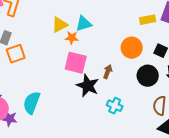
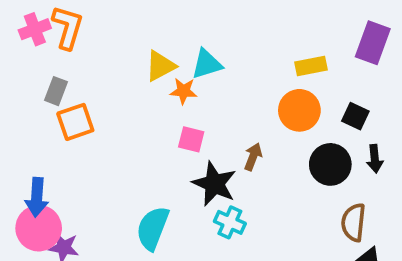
yellow rectangle: (148, 20) -> (311, 66), moved
pink square: (76, 63) -> (191, 139), size x0.6
cyan semicircle: (32, 103) -> (153, 228), moved
cyan cross: (115, 106) -> (230, 222), moved

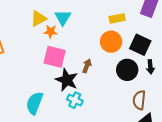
cyan triangle: (207, 64) -> (63, 17), turned -42
black square: (355, 116) -> (140, 45), size x1.5
pink square: (191, 139) -> (55, 57), size x1.6

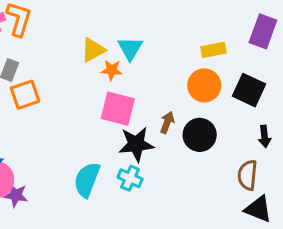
black arrow: (150, 67) -> (265, 136), moved
black circle: (127, 70) -> (200, 135), moved
black star: (67, 80) -> (136, 144), turned -30
cyan cross: (75, 100) -> (130, 178), moved

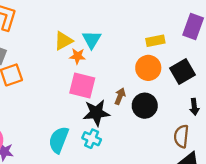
black square: (249, 90) -> (182, 71), turned 35

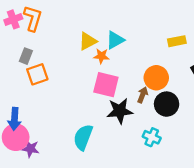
cyan triangle: (92, 40) -> (115, 40), turned 30
orange circle: (148, 68) -> (156, 78), moved
cyan cross: (92, 139) -> (152, 137), moved

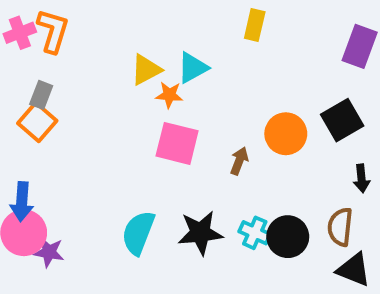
yellow rectangle: (177, 41) -> (255, 25), moved, turned -66
orange square: (37, 74) -> (37, 122), moved, turned -30
orange circle: (156, 78) -> (286, 134), moved
black circle: (167, 104) -> (288, 237), moved
black star: (120, 111) -> (200, 233), moved

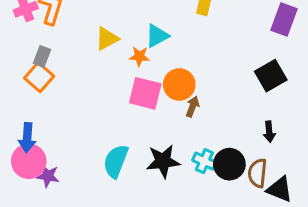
yellow triangle: (146, 70) -> (107, 39), moved
orange circle: (286, 134) -> (179, 84), moved
black arrow: (362, 178) -> (269, 132), moved
brown semicircle: (340, 227) -> (257, 173), moved

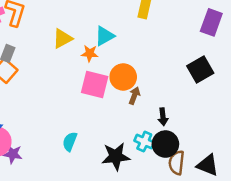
black arrow: (269, 132) -> (163, 117), moved
cyan semicircle: (116, 161) -> (70, 142), size x0.7
black star: (163, 161) -> (116, 156), moved
brown semicircle: (257, 173) -> (177, 163), moved

